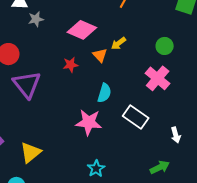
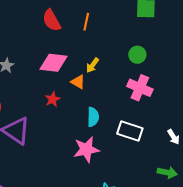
green arrow: (160, 167) -> (167, 172), turned 54

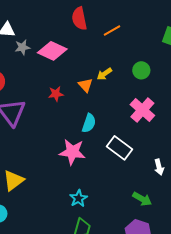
orange line: (86, 22) -> (112, 31), turned 30
green circle: (137, 55) -> (141, 70), moved
pink diamond: (54, 63) -> (52, 51), moved

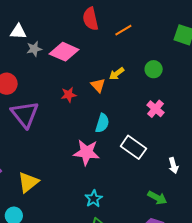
pink cross: (142, 110) -> (156, 109), size x0.7

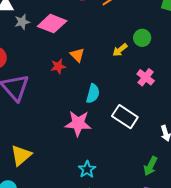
yellow arrow: (117, 74) -> (120, 50), moved
orange triangle: (98, 85) -> (77, 55), moved
green arrow: (157, 198) -> (151, 166), turned 90

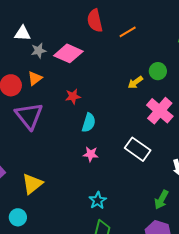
orange triangle: (77, 55) -> (35, 78), moved, turned 35
pink cross: (146, 77) -> (160, 111), size x1.5
cyan semicircle: (93, 94) -> (89, 123), moved
pink star: (78, 123) -> (91, 154), size x0.6

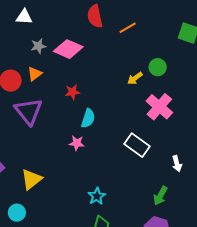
white triangle: (23, 33) -> (24, 17), moved
pink star: (91, 154) -> (77, 143), moved

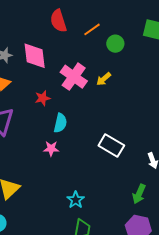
pink diamond: (68, 49) -> (35, 56), turned 64
green circle: (158, 67) -> (115, 44), moved
pink cross: (159, 107) -> (74, 77), moved

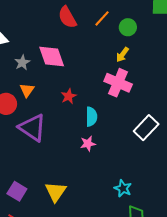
pink cross: (74, 77) -> (118, 83), moved
yellow arrow: (104, 79) -> (122, 55), moved
white rectangle: (111, 146) -> (146, 128), turned -65

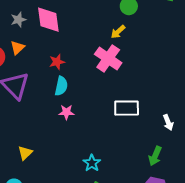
cyan semicircle: (91, 117) -> (61, 86), moved
white rectangle: (146, 128) -> (127, 108), turned 35
yellow triangle: (56, 192) -> (25, 153), size x0.7

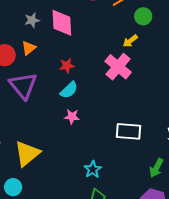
cyan semicircle: (61, 86) -> (69, 90), turned 30
white rectangle: (127, 108) -> (128, 131), moved
yellow triangle: (25, 153) -> (27, 154), size x1.8

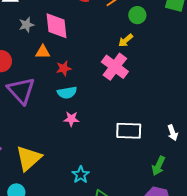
orange triangle: (29, 48) -> (43, 52), moved, turned 42
cyan semicircle: (69, 90) -> (67, 93), turned 36
cyan star: (93, 169) -> (81, 175), moved

